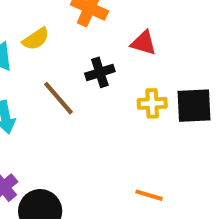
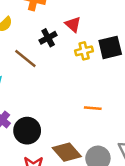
red triangle: (144, 43) -> (73, 24), moved, turned 36

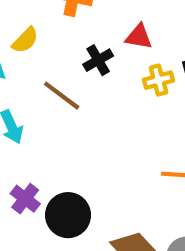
red triangle: (73, 24) -> (139, 37), turned -30

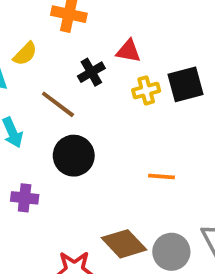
purple cross: (25, 199) -> (25, 198), turned -32
black circle: (68, 215) -> (74, 156), moved

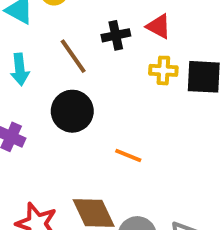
orange line: (162, 176) -> (128, 155), moved

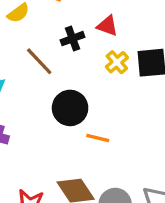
yellow cross: (163, 70) -> (117, 62), turned -35
black circle: (72, 111) -> (70, 108), moved

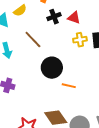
black cross: (73, 39) -> (54, 17), moved
yellow cross: (117, 62) -> (80, 40), turned 32

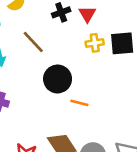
red triangle: (74, 18) -> (87, 14), turned 40

